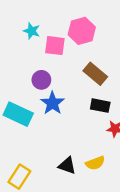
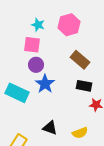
cyan star: (32, 31) -> (38, 25), moved
pink square: (55, 46) -> (32, 45), moved
black triangle: (67, 166) -> (50, 128), moved

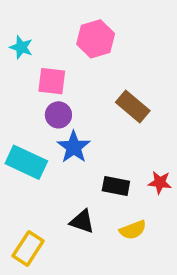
cyan star: (38, 25) -> (21, 47), moved
pink hexagon: (69, 25) -> (96, 39), moved
black rectangle: (84, 86) -> (116, 186), moved

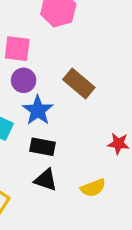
brown rectangle: (133, 106) -> (79, 83), moved
black rectangle: (116, 186) -> (43, 147), moved

